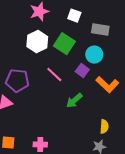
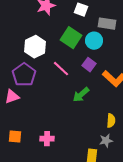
white hexagon: (37, 42) -> (35, 47), moved
cyan circle: (94, 55) -> (94, 41), moved
purple pentagon: (17, 81) -> (24, 75), turned 30

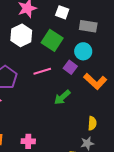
cyan circle: (94, 41) -> (83, 51), moved
white hexagon: (35, 47) -> (21, 35), moved
pink line: (61, 69) -> (42, 71), turned -60

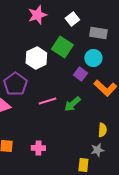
white square: (62, 12) -> (72, 19), turned 32
white hexagon: (21, 35) -> (36, 58), moved
pink line: (42, 71) -> (47, 101), moved

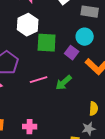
green square: (62, 47) -> (47, 43), moved, turned -30
white hexagon: (36, 58) -> (28, 25), moved

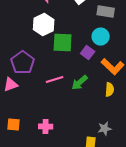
yellow semicircle: (94, 109) -> (110, 90), moved

